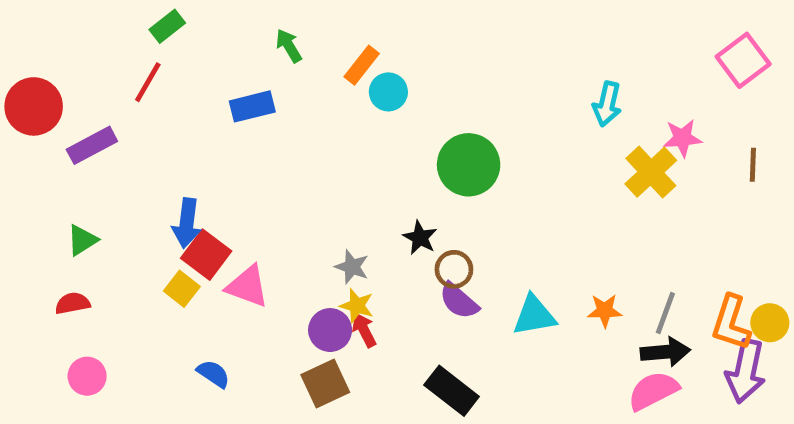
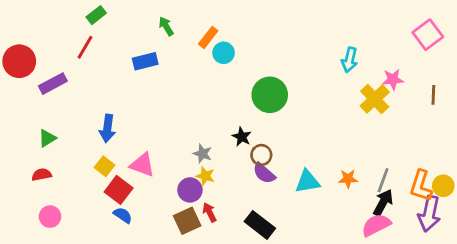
red square: (206, 255) -> (119, 190), moved
red arrow: (364, 330) -> (210, 212), moved
black arrow: (665, 352) -> (383, 203), turned -56

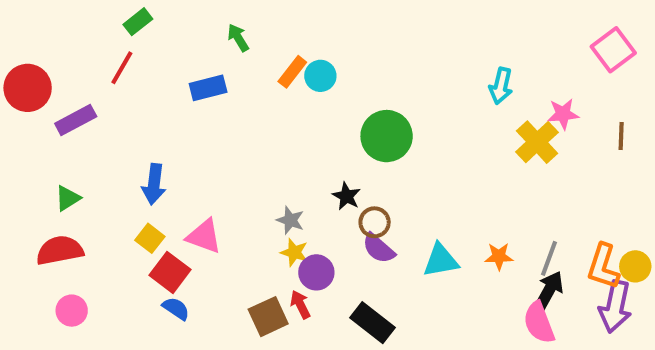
orange rectangle: (208, 37) -> (292, 72), moved
red semicircle: (42, 175) -> (60, 250), size x1.6
purple circle: (190, 190) -> (316, 272), moved
pink semicircle: (376, 225) -> (539, 323), turned -84

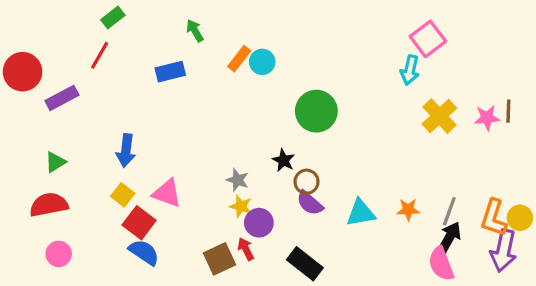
pink square: (613, 50) -> (428, 39), moved
pink star: (563, 114) -> (487, 118), moved
blue semicircle: (176, 309) -> (144, 252), size x1.4

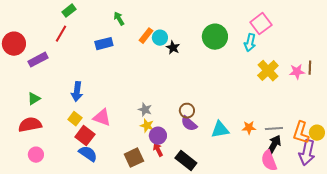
green circle: (316, 111) -> (215, 37), moved
black star: (284, 160) -> (173, 48), moved
gray line: (449, 211) -> (274, 129), turned 66
red arrow: (246, 249) -> (158, 150), moved

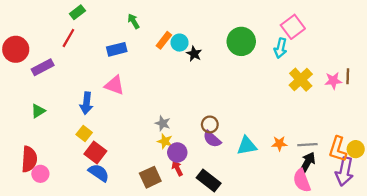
pink triangle: (102, 118) -> (114, 85), moved
red semicircle: (30, 125) -> (29, 159), moved, turned 105

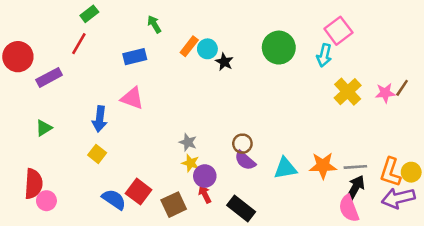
brown line: (348, 76) -> (402, 88), turned 32
orange star: (279, 144) -> (323, 166), size x1.5
red square: (95, 152) -> (139, 192), moved
purple arrow: (344, 172) -> (398, 198), turned 64

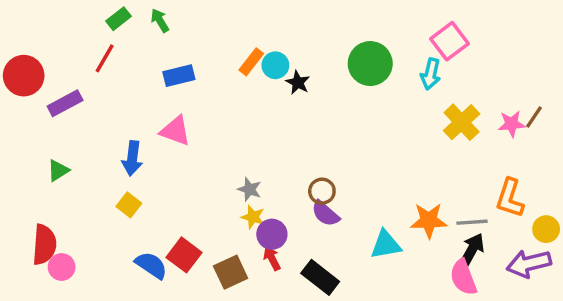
green arrow: (154, 24) -> (160, 20), moved
cyan triangle: (285, 168) -> (386, 245), moved
orange L-shape: (390, 172) -> (510, 198), moved

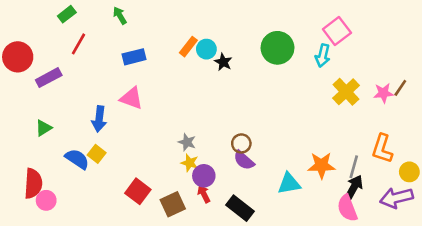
green rectangle: (118, 19) -> (67, 14), moved
gray line: (472, 222) -> (354, 167), turned -70
blue semicircle: (151, 265) -> (77, 159), moved

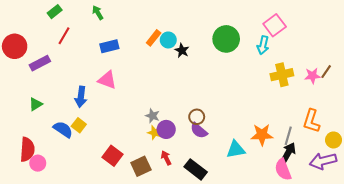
yellow cross: (346, 92) -> (282, 75), turned 30
purple circle: (204, 176) -> (166, 129), moved

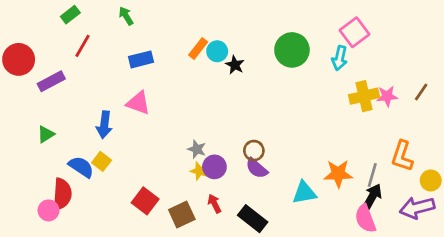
pink star: (312, 76) -> (387, 96), moved
red semicircle: (27, 149) -> (62, 194), moved

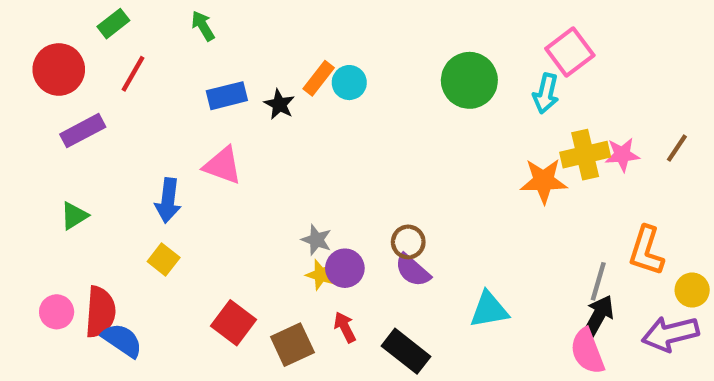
red circle: (19, 59) -> (59, 69), moved
black star: (235, 65) -> (279, 104), moved
blue semicircle: (81, 167) -> (122, 340), moved
orange star: (338, 174) -> (544, 181), moved
pink circle: (49, 210) -> (57, 312), moved

